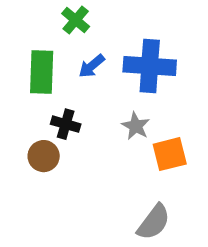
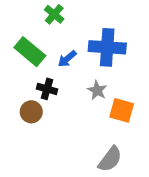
blue arrow: (92, 66) -> (67, 59), moved
green rectangle: (42, 72) -> (30, 52), turned -52
orange square: (170, 154) -> (122, 110), turned 30

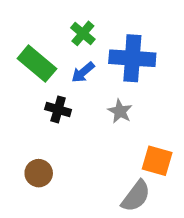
green cross: (54, 14) -> (83, 33), moved
orange square: (122, 110) -> (157, 161), moved
brown circle: (31, 112) -> (39, 173), moved

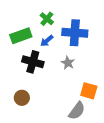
green rectangle: (37, 64) -> (21, 36), turned -60
black cross: (58, 109) -> (33, 62), size x1.5

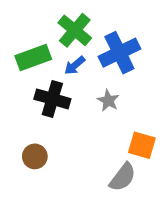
green cross: (47, 19) -> (75, 30), size x1.5
blue cross: (75, 33) -> (119, 53), turned -30

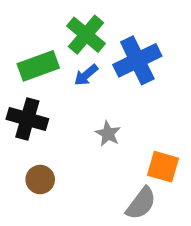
black cross: (52, 99) -> (27, 119), moved
gray star: (108, 101) -> (108, 134), moved

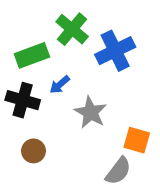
blue arrow: (86, 75) -> (60, 85), moved
gray star: (108, 134) -> (91, 112), size x1.5

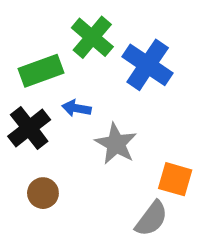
blue cross: (115, 51) -> (148, 65), turned -30
blue arrow: (60, 85) -> (77, 108), turned 50
black cross: (23, 100) -> (29, 128), turned 36

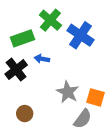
gray star: (116, 144) -> (68, 92), moved
brown circle: (43, 193) -> (25, 114), moved

